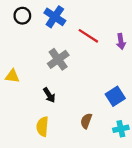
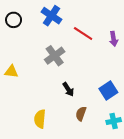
black circle: (22, 16) -> (14, 20), moved
black arrow: (49, 95) -> (68, 89), moved

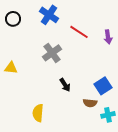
brown semicircle: (81, 114) -> (90, 103), moved, turned -104

